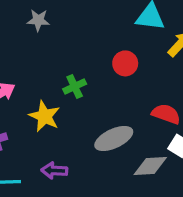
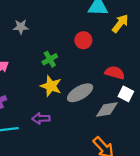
gray star: (38, 20) -> (21, 27), moved
yellow star: (44, 116) -> (51, 86), moved

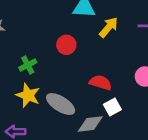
gray ellipse: (80, 93) -> (61, 104), turned 60
white square: (126, 94) -> (112, 107), turned 32

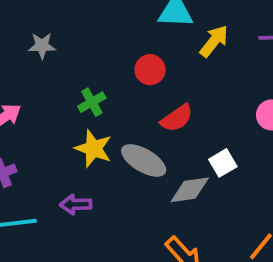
red semicircle: (100, 83) -> (177, 118), moved, turned 130

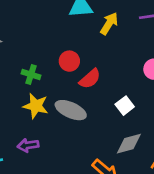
red circle: (150, 70) -> (69, 61), moved
green cross: (92, 102) -> (31, 75), turned -36
gray diamond: (190, 190) -> (129, 144), moved

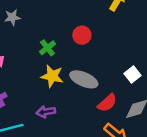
green cross: (31, 75) -> (47, 48), turned 35
red semicircle: (90, 79) -> (107, 103), moved

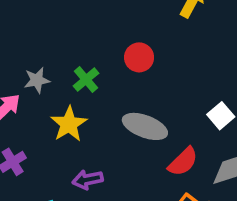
gray star: (12, 17) -> (37, 80), moved
yellow star: (52, 76) -> (69, 124), moved, turned 30

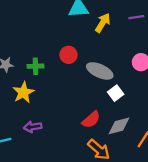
green cross: (86, 80) -> (35, 66), turned 35
gray ellipse: (145, 126) -> (100, 71), moved

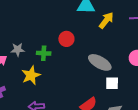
red circle: (68, 55) -> (66, 39), moved
white square: (116, 93) -> (112, 83), turned 32

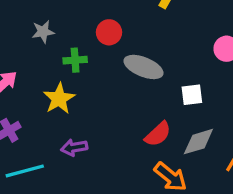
gray star: (18, 50) -> (43, 32), moved
gray ellipse: (100, 62) -> (144, 67), moved

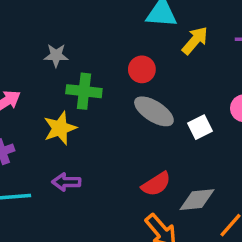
red circle: (109, 32) -> (142, 69), moved
green cross: (75, 60) -> (84, 91), size x1.4
white square: (192, 95) -> (200, 127), moved, turned -30

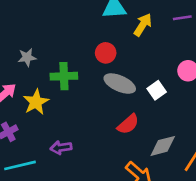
gray star: (56, 55) -> (27, 57), moved
yellow star: (60, 128) -> (36, 102), moved
red semicircle: (156, 184) -> (128, 124), moved

